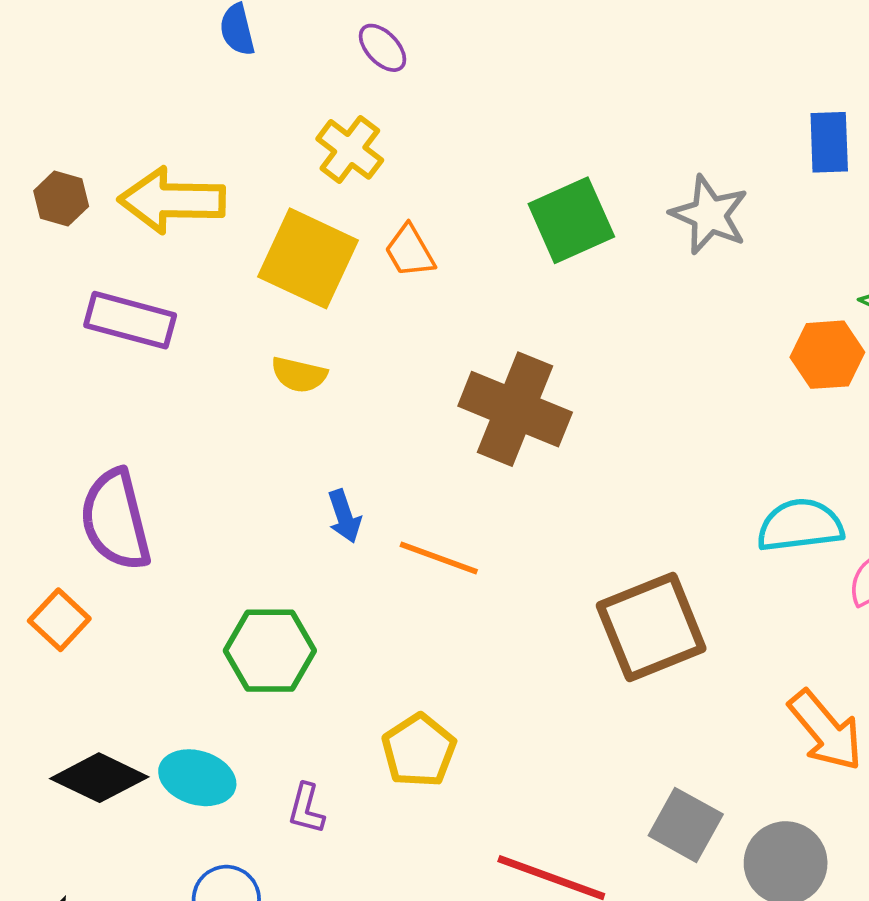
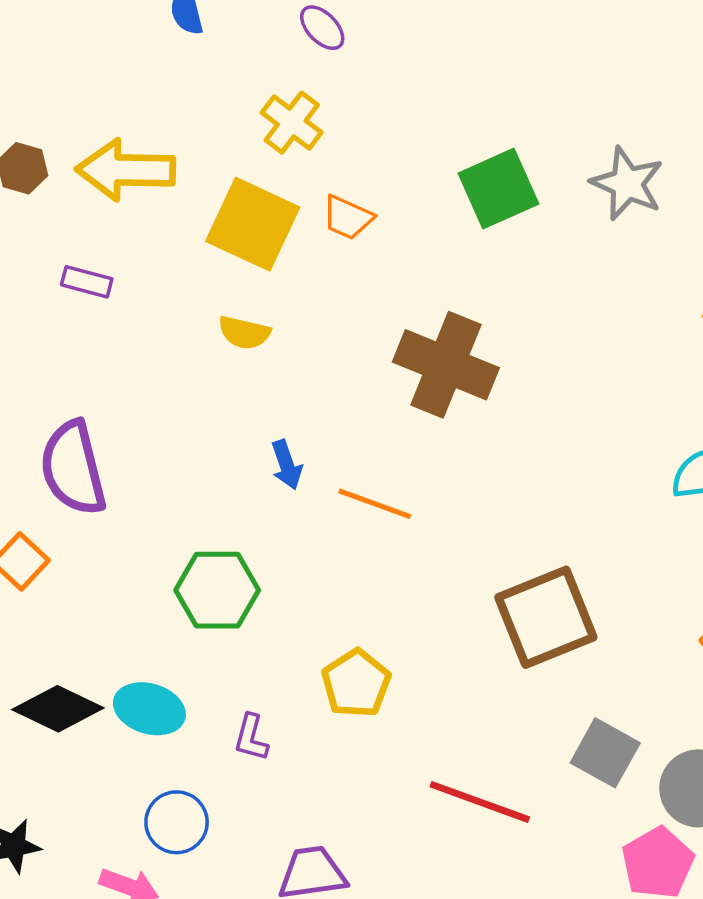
orange trapezoid: (410, 251) -> (348, 217), turned -36
purple rectangle: (130, 320) -> (87, 282), size x0.6
brown square: (651, 627) -> (546, 617), moved

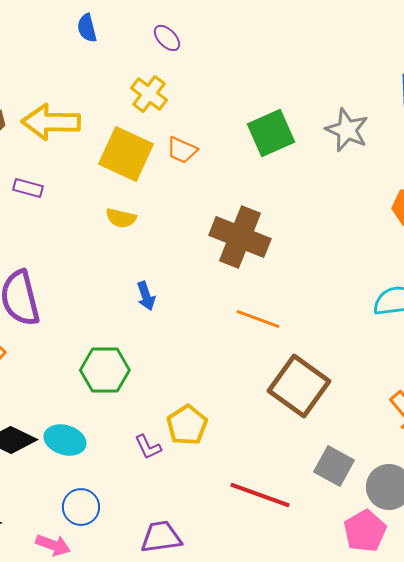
orange line: (375, 504) -> (258, 319), moved
brown square: (546, 617) -> (299, 386), turned -32
purple L-shape: (251, 738) -> (148, 447), moved, turned -40

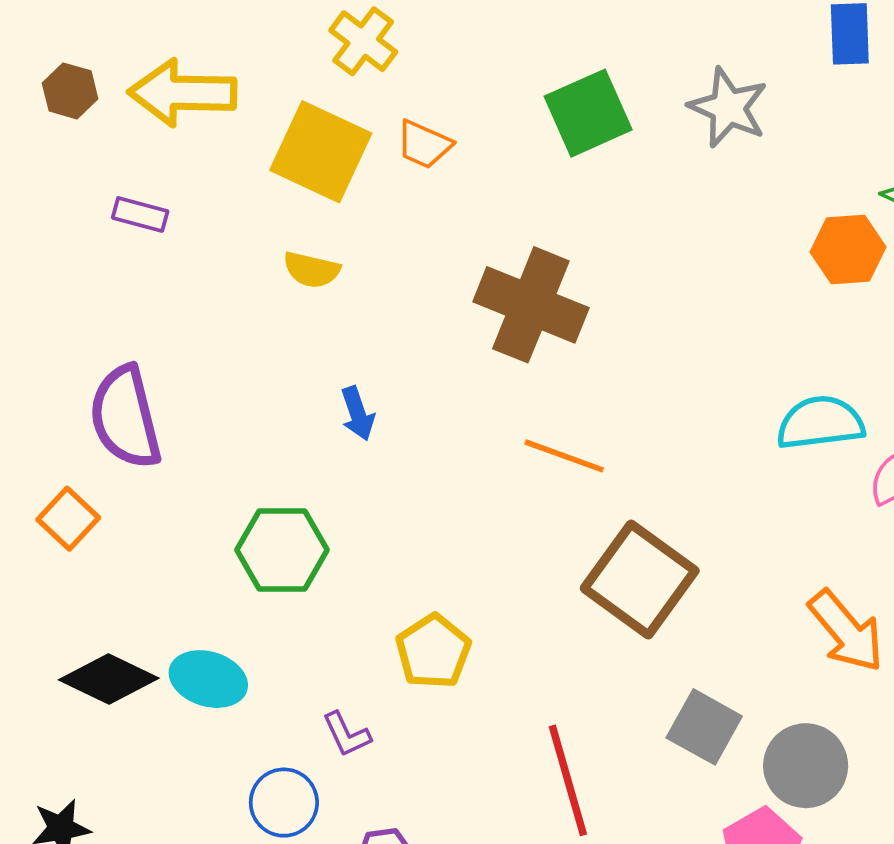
purple L-shape: (148, 447) -> (347, 734), moved
red line: (260, 495) -> (568, 780), turned 54
blue circle: (81, 507) -> (284, 803), moved

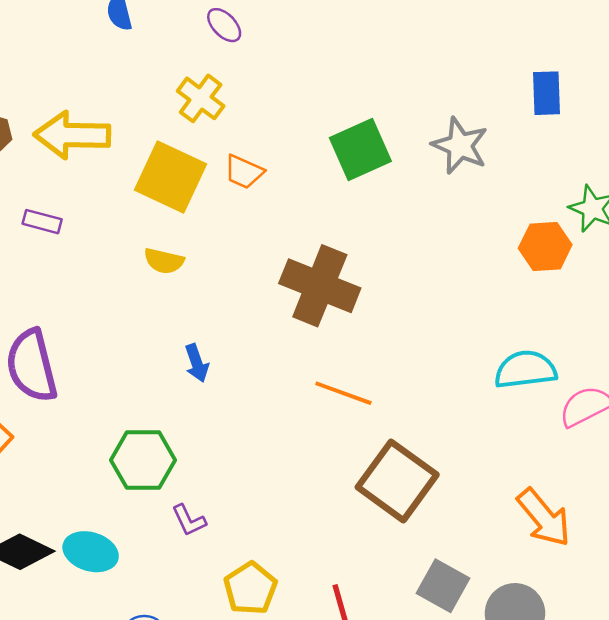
yellow pentagon: (433, 651) -> (250, 588), moved
purple L-shape: (347, 734) -> (189, 520), moved

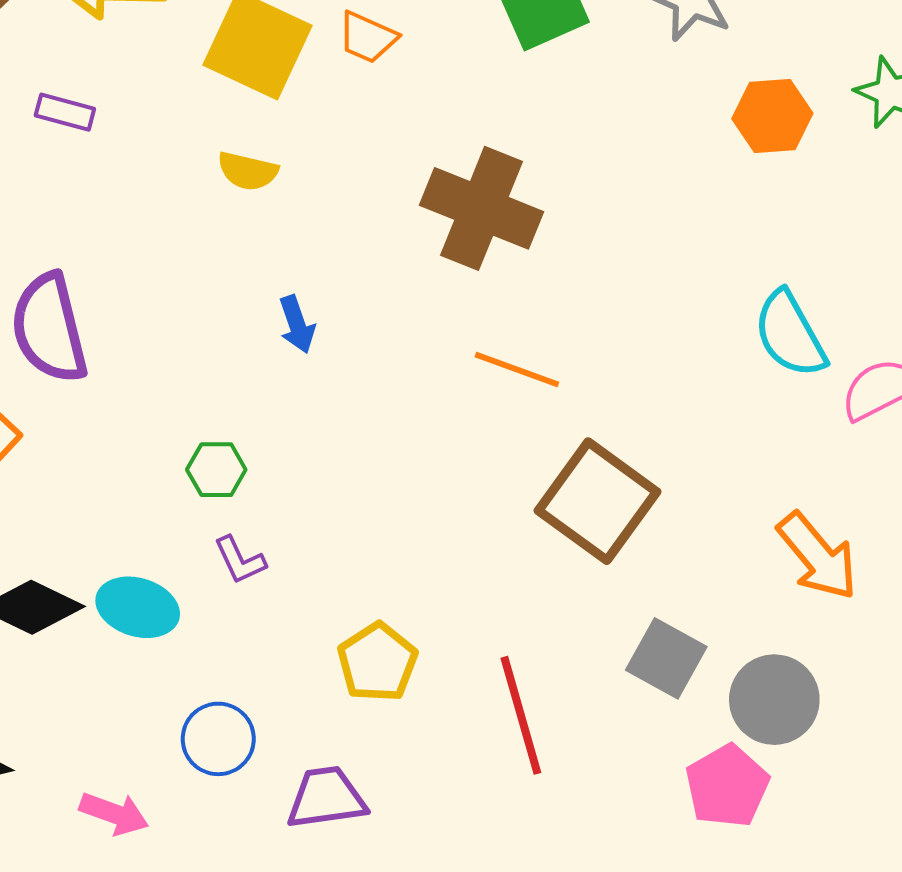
orange hexagon: (545, 246) -> (772, 116), moved
cyan semicircle: (525, 370) -> (790, 334), turned -112
green hexagon: (143, 460) -> (216, 470), size x0.6
purple L-shape: (189, 520) -> (240, 560), moved

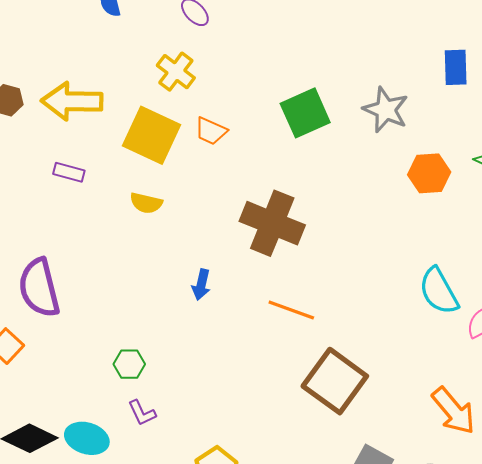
purple rectangle: (65, 112) -> (69, 172), moved
blue arrow: (297, 324) -> (201, 285), moved, turned 32

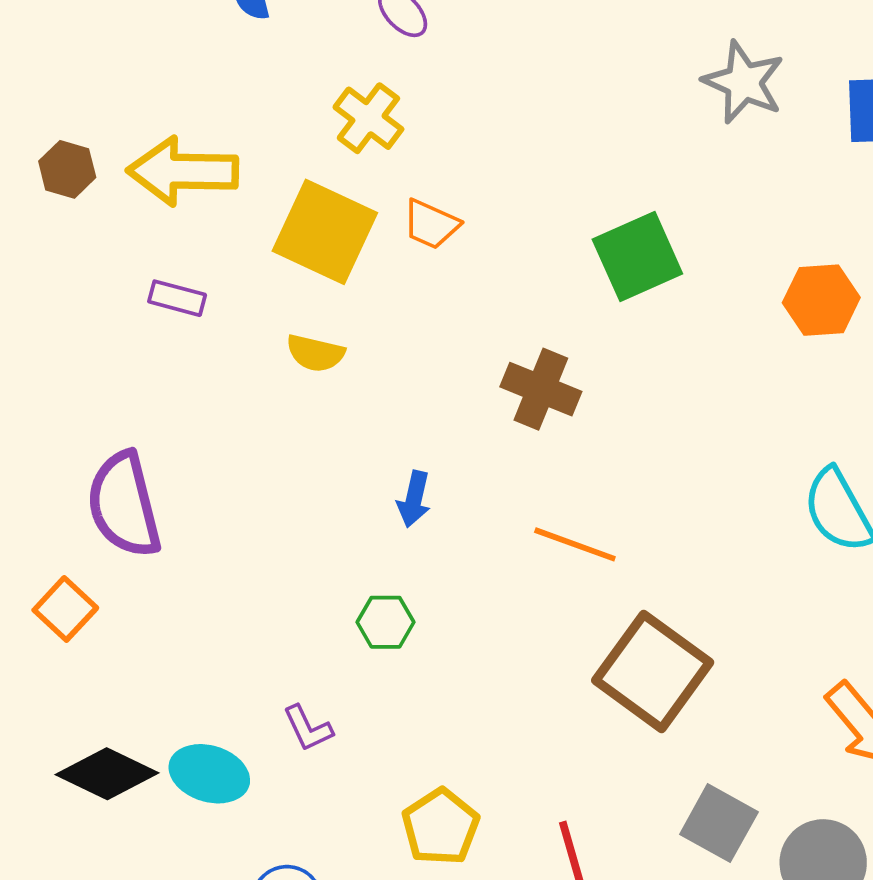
gray star: (386, 110) -> (744, 82), moved
green square: (305, 113) -> (637, 256), moved
brown cross: (272, 223) -> (541, 389), size x0.7
green hexagon: (129, 364) -> (385, 622), moved

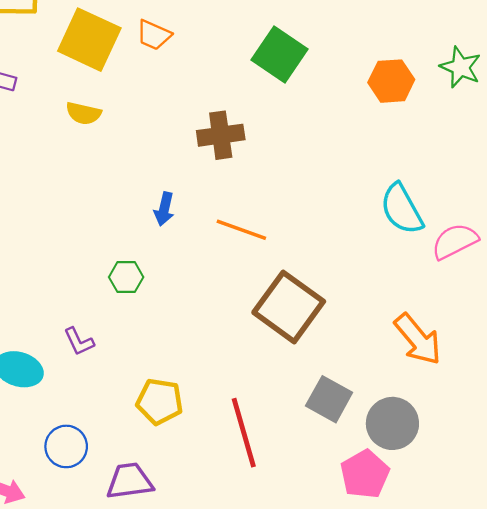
green square: (637, 256) -> (279, 55), turned -32
brown cross: (541, 389) -> (221, 135), turned -30
blue arrow: (414, 499) -> (164, 209), moved
yellow pentagon: (440, 827) -> (160, 402), turned -30

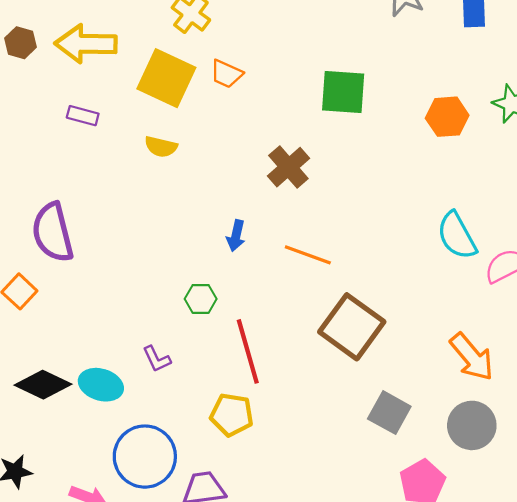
green square: (279, 55) -> (343, 92), turned -30
brown cross: (221, 135) -> (288, 167), turned -33
gray circle: (392, 423) -> (472, 425), moved
red line: (244, 433) -> (248, 351), moved
blue circle: (66, 446) -> (145, 457), size x1.6

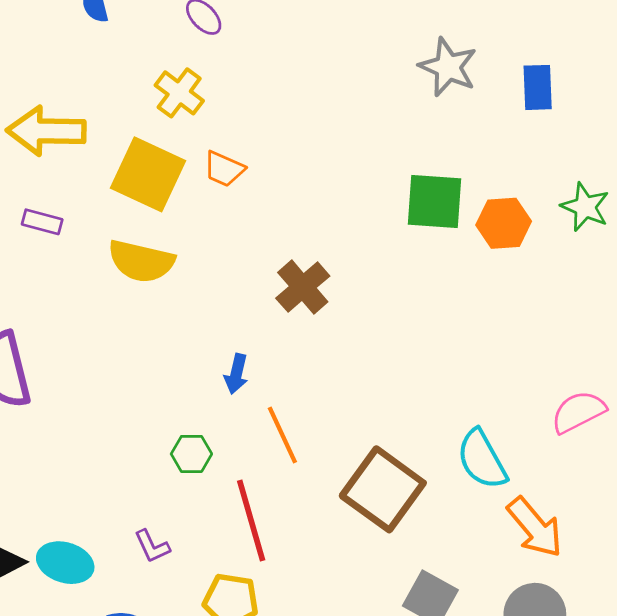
green square: (343, 92) -> (434, 201), moved
yellow semicircle: (161, 147) -> (141, 261), size x1.6
cyan semicircle: (457, 236) -> (482, 459), moved
orange line: (308, 255) -> (282, 435), moved, turned 45
purple L-shape: (157, 359) -> (152, 546), moved

